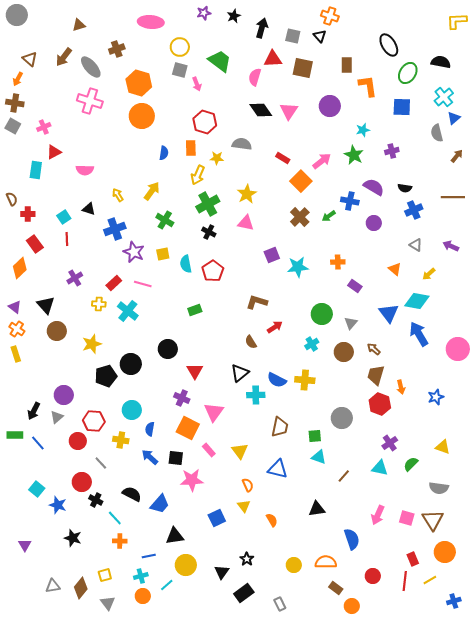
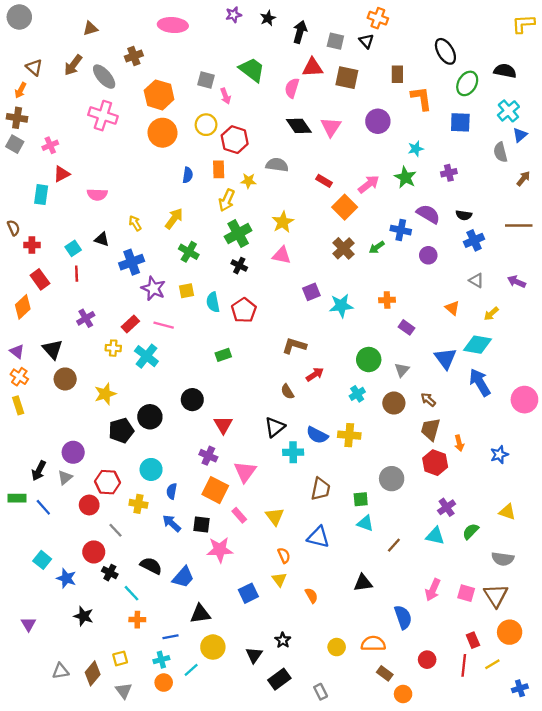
yellow circle: (180, 47) -> (206, 125), moved

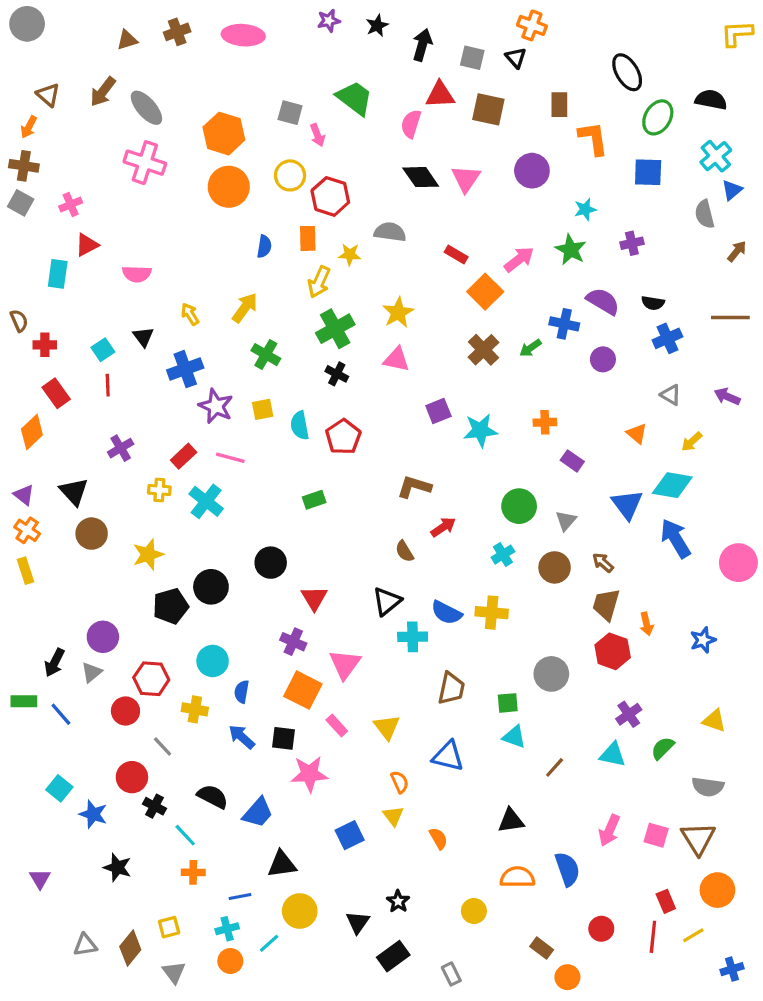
brown cross: (134, 56) -> (177, 32), moved
black triangle: (102, 239) -> (143, 337), turned 35
orange semicircle: (373, 644) -> (517, 877), moved

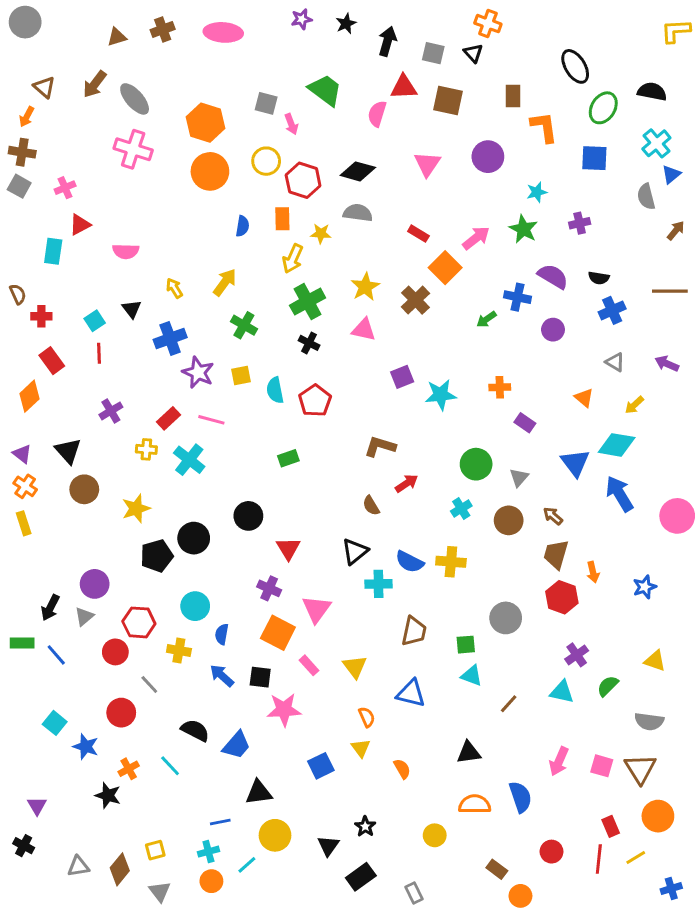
black diamond: (421, 177) -> (358, 171), moved, turned -40
brown cross: (484, 350) -> (415, 300), moved
black cross: (155, 806) -> (24, 846), moved
orange cross: (193, 872) -> (129, 769), moved, turned -30

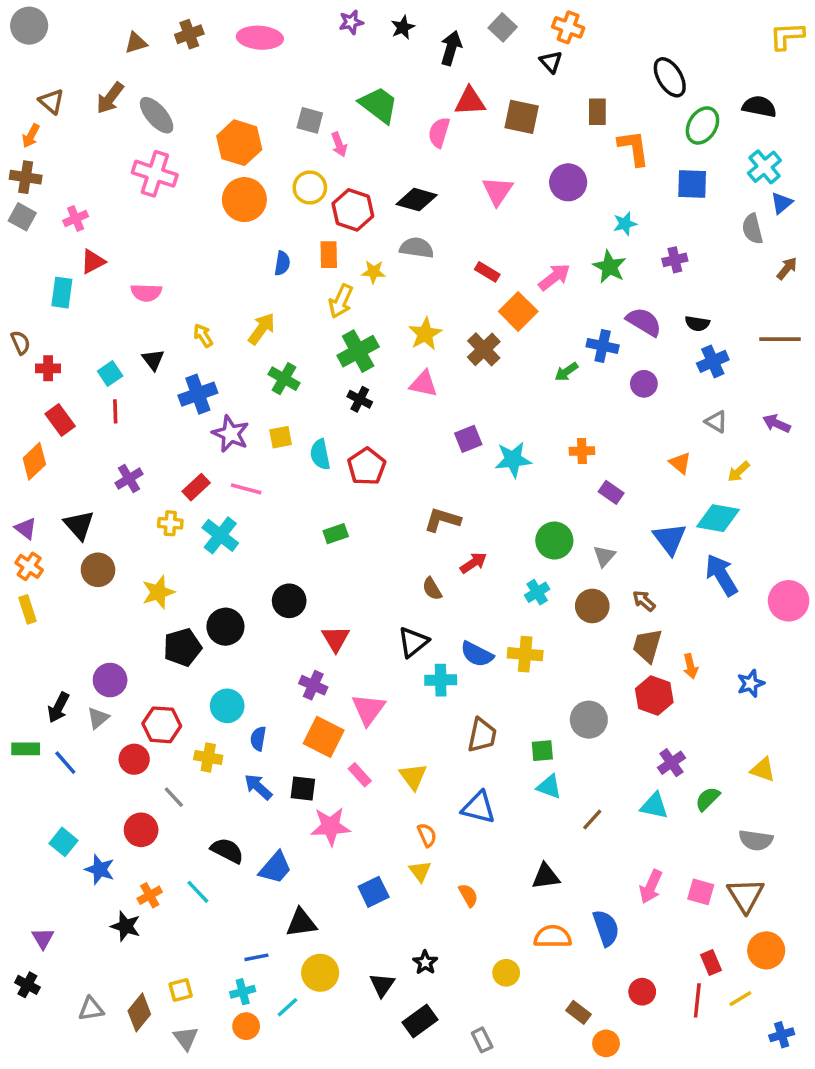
gray square: (433, 53) -> (503, 27), moved, turned 30

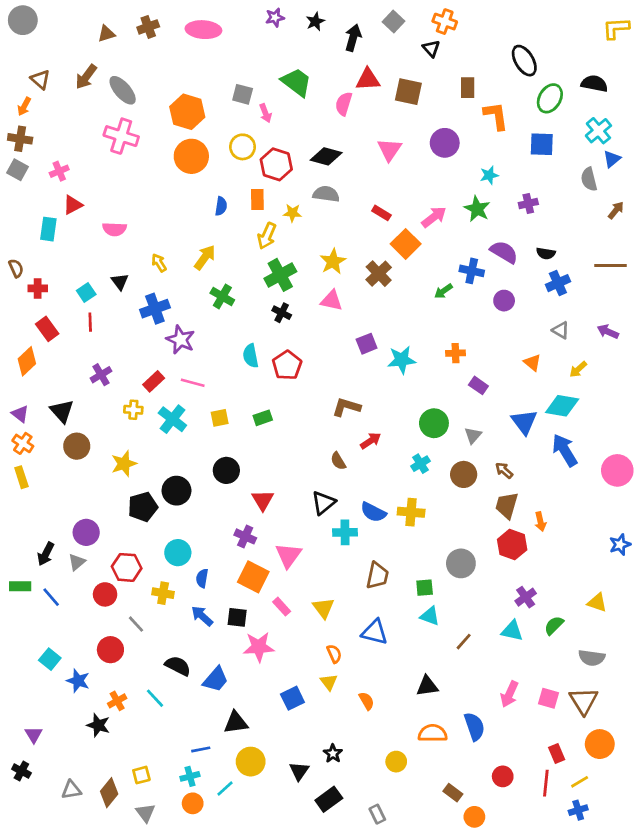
yellow square: (281, 437) -> (220, 418), moved
blue star: (751, 683) -> (620, 545), moved
blue cross: (782, 1035) -> (578, 810), moved

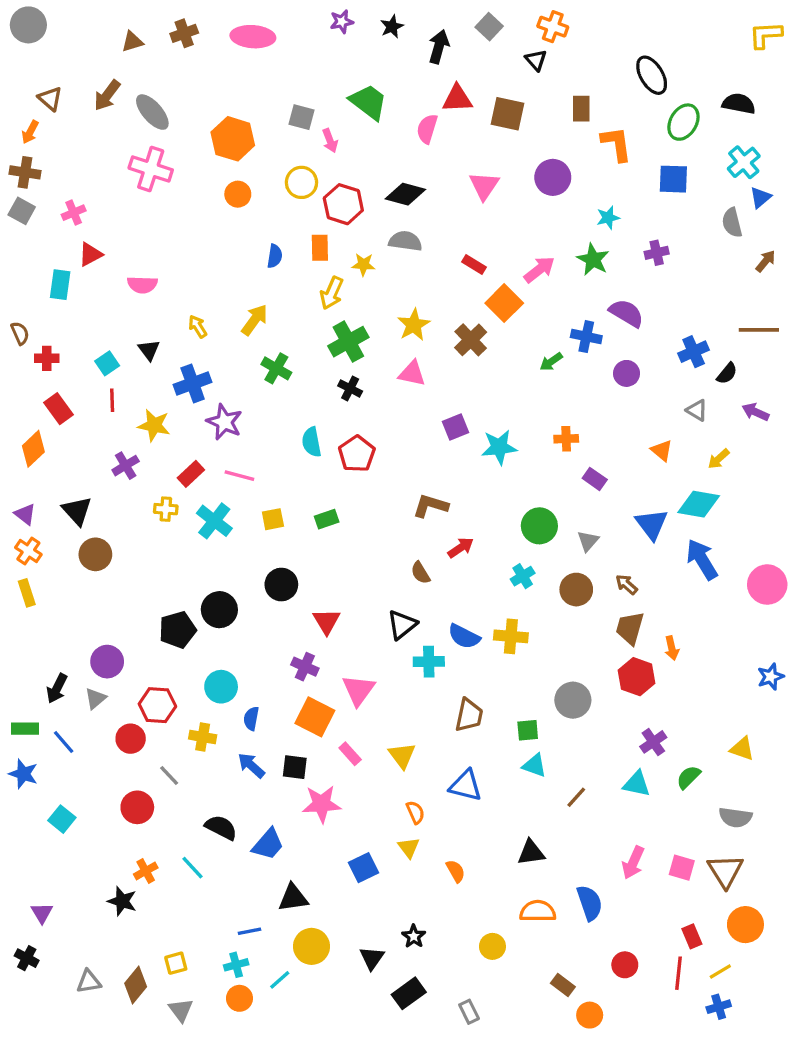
orange circle: (191, 156) -> (238, 194), size x0.6
black semicircle: (546, 253) -> (727, 373), moved, turned -60
yellow star: (124, 464) -> (154, 425), moved, turned 30
blue star: (78, 681) -> (23, 774), moved

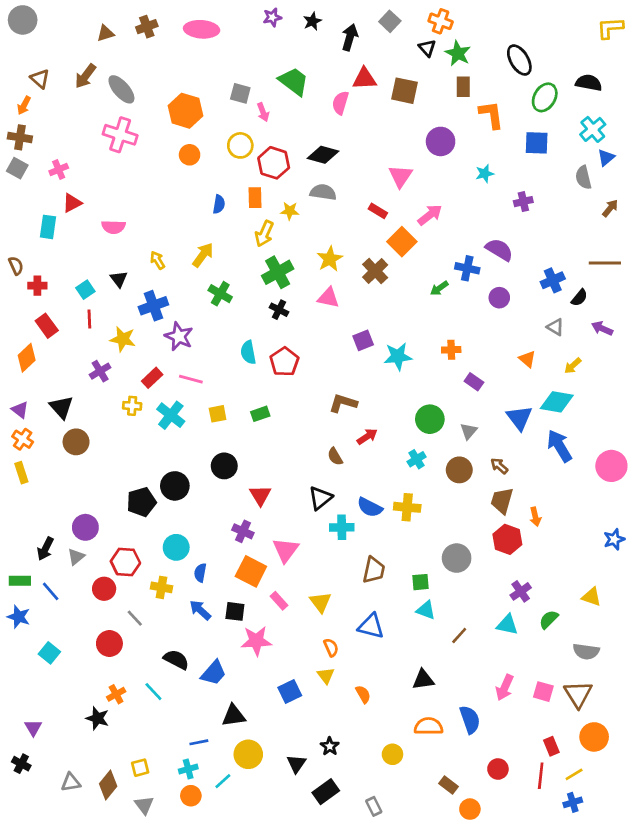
pink triangle: (484, 186) -> (400, 176), moved
green star: (593, 259) -> (458, 53), moved

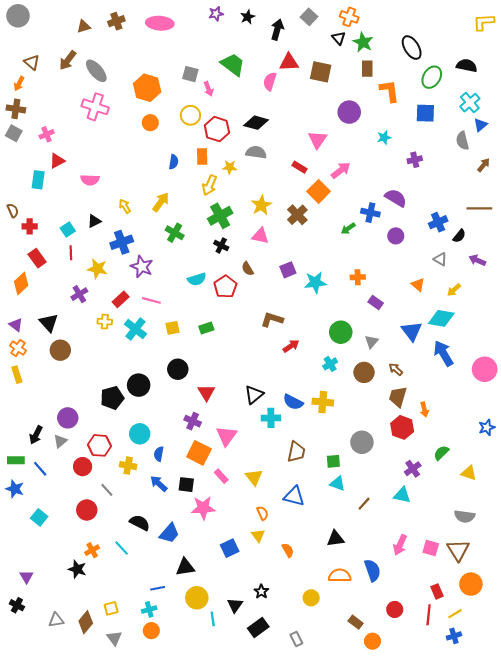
black triangle: (119, 279) -> (94, 221), turned 40
cyan semicircle: (248, 352) -> (197, 279), turned -96
brown semicircle: (335, 457) -> (248, 269), moved
green semicircle: (549, 619) -> (441, 453), moved
cyan line: (223, 781) -> (213, 619), moved, turned -56

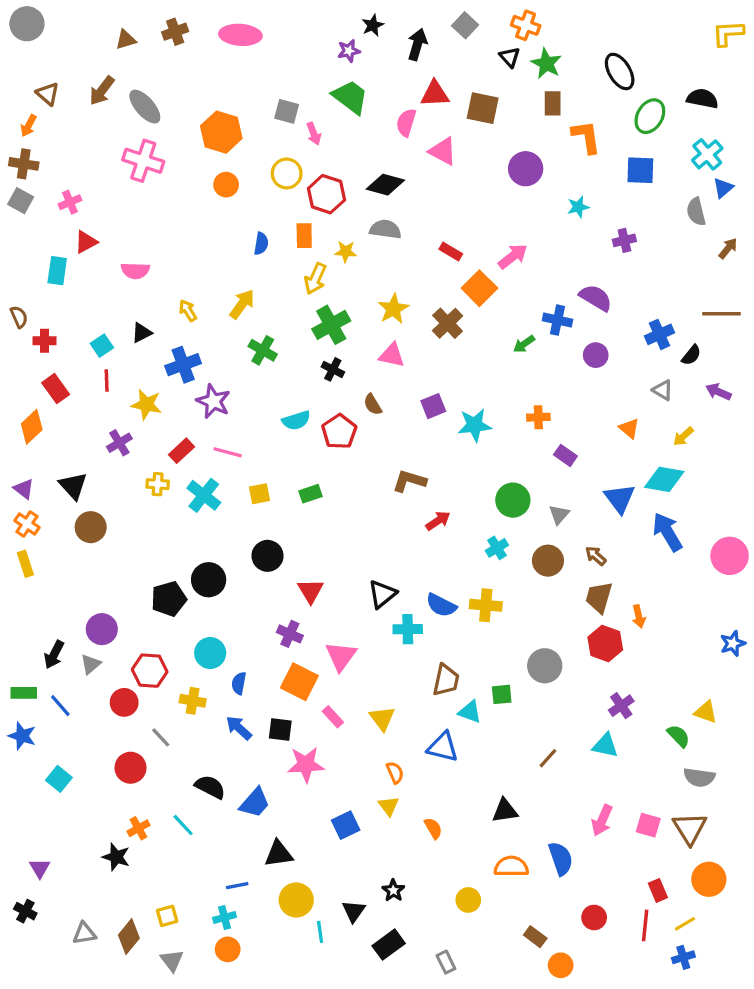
purple star: (216, 14) -> (349, 51), moved
pink triangle: (317, 140) -> (443, 151), moved, turned -36
green semicircle: (441, 453) -> (679, 736), moved, turned 91
cyan triangle: (338, 484) -> (470, 712), moved

